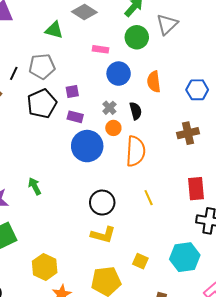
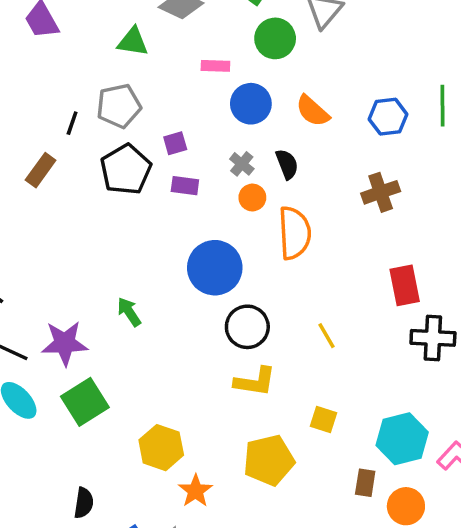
orange semicircle: (154, 82) -> (313, 111), turned -35
blue circle: (87, 146) -> (215, 268), moved
yellow line: (149, 198) -> (327, 336), moved
cyan hexagon: (185, 257) -> (402, 439), moved

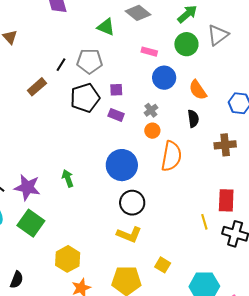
black semicircle: (287, 164) -> (193, 119), moved
yellow line: (327, 336) -> (204, 222), moved
green square: (85, 402) -> (31, 223), turned -36

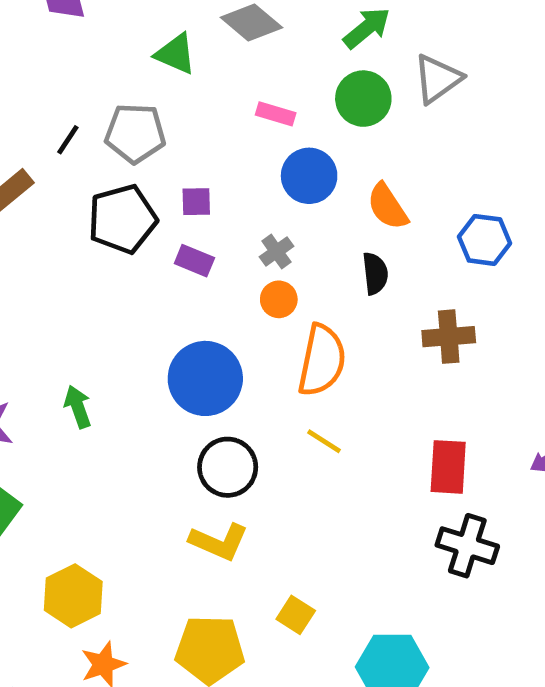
yellow line: (204, 222) -> (324, 441), moved, turned -42

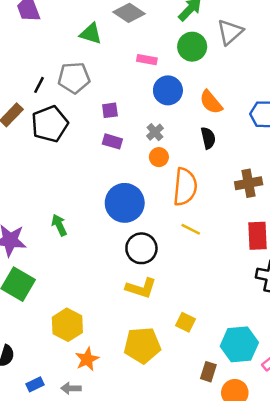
black pentagon: (122, 219) -> (50, 124), moved
brown cross: (449, 337) -> (249, 183), moved

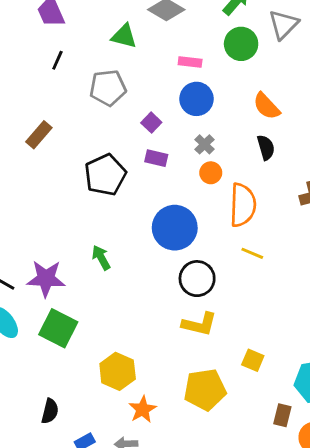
black line: (39, 85) -> (57, 60), moved
blue circle: (168, 90) -> (196, 99), moved
purple square: (110, 110) -> (151, 123), turned -35
black pentagon: (50, 124) -> (105, 175), moved

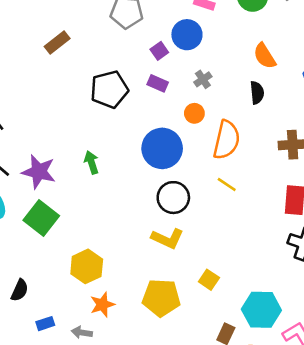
blue circle: (196, 99) -> (187, 35), moved
orange circle: (211, 173) -> (194, 113), moved

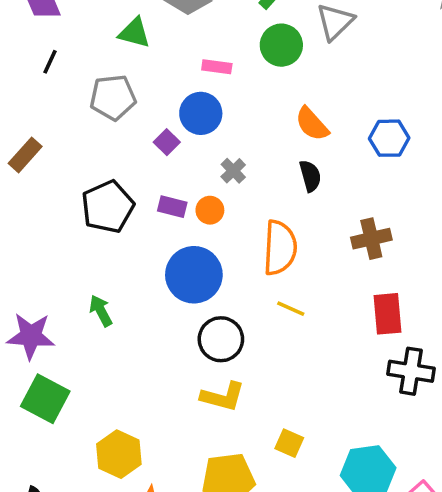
purple rectangle: (158, 83) -> (172, 207), moved
orange circle: (194, 113) -> (210, 210), moved

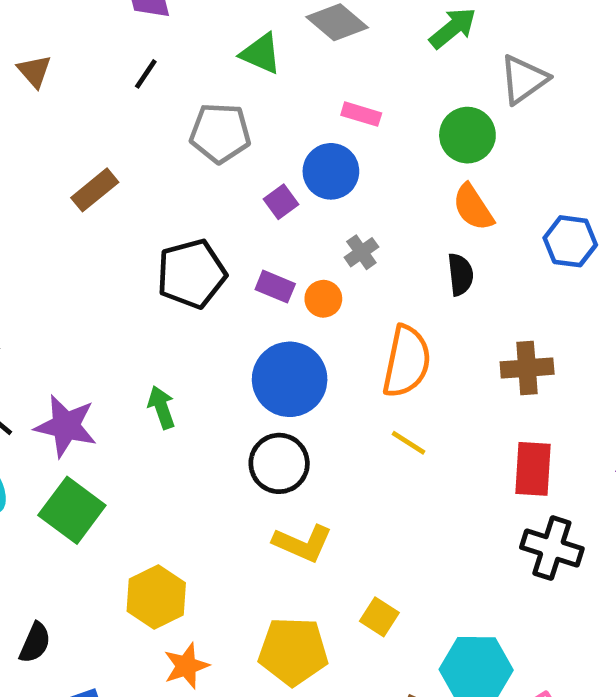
green circle: (281, 45) -> (467, 135), moved
black circle: (221, 339) -> (279, 463), moved

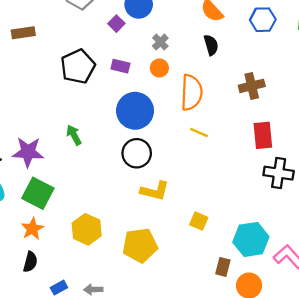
brown rectangle: (95, 190) -> (23, 33), turned 40
orange circle: (323, 299) -> (159, 68), moved
yellow pentagon: (293, 651) -> (140, 245), moved
orange star: (186, 666) -> (32, 229), moved

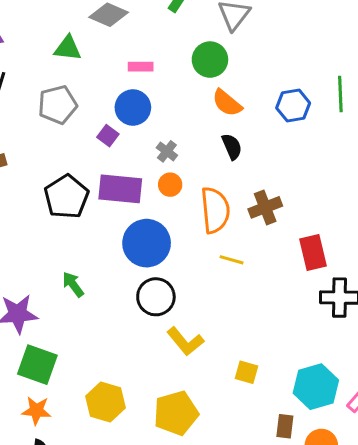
purple rectangle: (120, 66) -> (120, 189), size x1.8
brown cross: (252, 86) -> (265, 207), moved
yellow L-shape: (155, 191) -> (185, 341), turned 44
orange star: (32, 229) -> (36, 411), turned -30

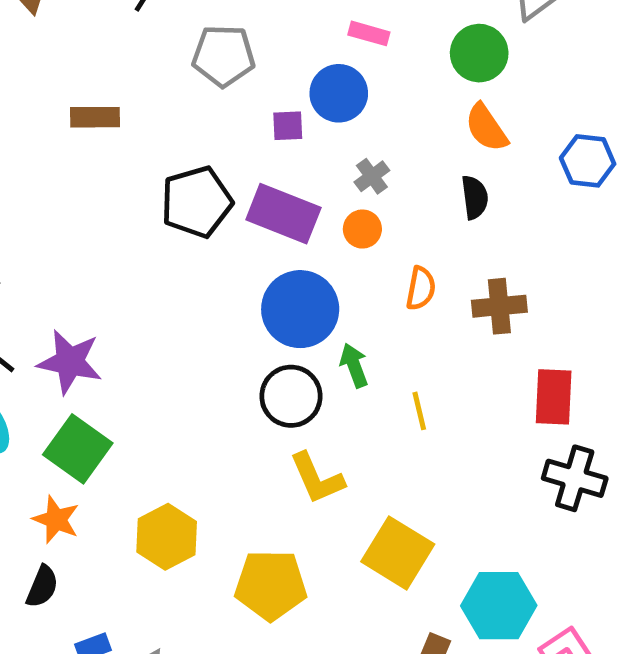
purple square: (108, 136) -> (288, 126), turned 35
orange semicircle: (215, 210) -> (421, 288), size x0.6
yellow line: (232, 260) -> (419, 411), moved, turned 45
green arrow: (73, 284) -> (354, 365), moved
yellow square: (246, 372) -> (398, 553), size x1.8

